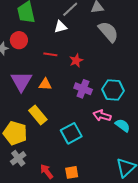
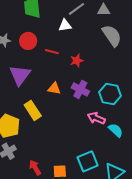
red circle: (19, 40) -> (28, 41), moved
orange triangle: (45, 84) -> (54, 88), moved
cyan square: (71, 133) -> (88, 161), moved

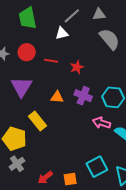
red arrow: (35, 167) -> (45, 178), turned -91

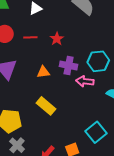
yellow rectangle: (38, 121) -> (46, 106), moved
pink arrow: (102, 123) -> (85, 81), moved

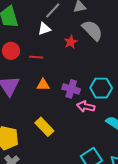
red star: (57, 39) -> (71, 42), moved
orange triangle: (43, 72) -> (43, 85), moved

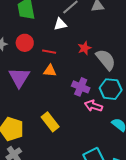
gray semicircle: (92, 30) -> (106, 60), moved
red star: (71, 42) -> (85, 48), moved
orange triangle: (43, 85) -> (50, 71), moved

